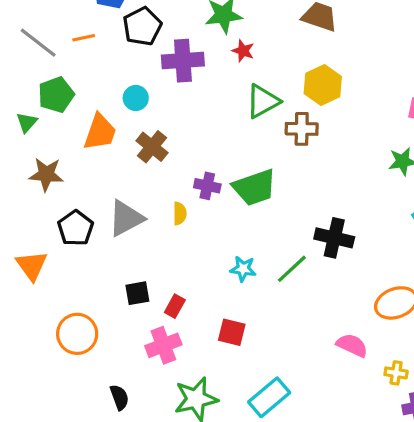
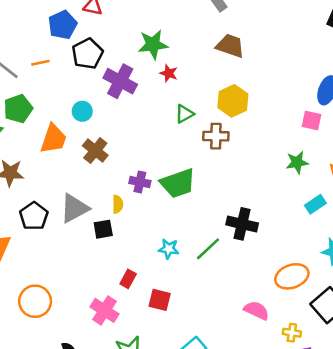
purple cross: (183, 61) -> (120, 81), turned 32
green triangle: (263, 101) -> (184, 114), size x0.7
black square: (137, 293) -> (103, 229), moved
red rectangle: (175, 306) -> (128, 279), moved
pink cross: (163, 345) -> (105, 310), turned -36

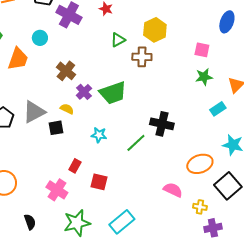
pink square: (311, 120) -> (202, 50), moved
brown cross: (95, 151) -> (66, 71), moved
purple cross: (140, 182) -> (84, 92), turned 35
yellow semicircle: (118, 204) -> (67, 109), turned -64
cyan star: (169, 249) -> (99, 135), moved

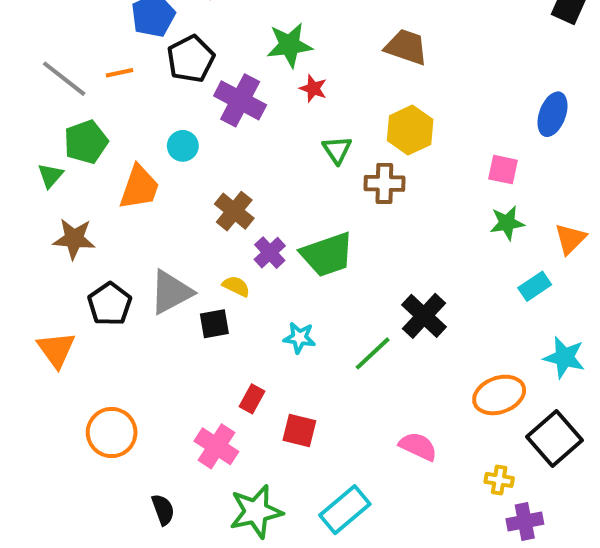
green triangle: (118, 40) -> (337, 150), turned -35
black cross: (162, 124) -> (424, 316), turned 30
pink semicircle: (173, 190) -> (418, 446), moved

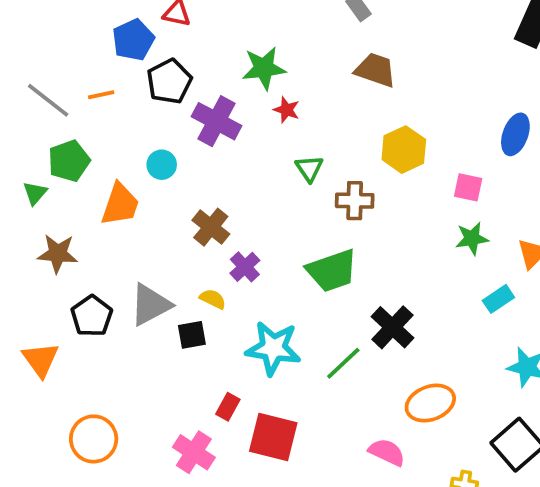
yellow hexagon: (410, 130) -> (404, 150), moved
green trapezoid: (327, 255) -> (332, 271), moved
cyan star: (299, 338) -> (273, 348), size x1.8
orange ellipse: (499, 395) -> (430, 403), moved
red square: (299, 431) -> (273, 437), size x1.5

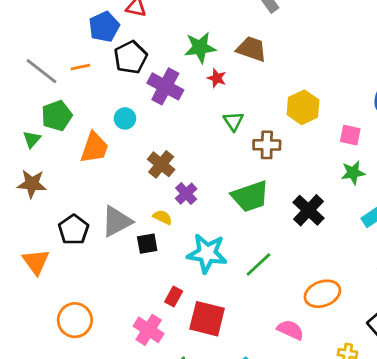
brown trapezoid: (375, 70) -> (252, 49), moved
brown star: (58, 254) -> (32, 184), moved
black cross: (392, 327) -> (309, 210), moved

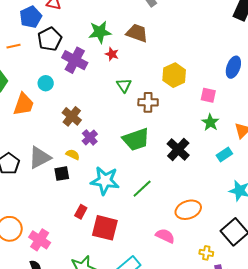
green star: (353, 173) -> (210, 122), turned -30
pink cross: (149, 330) -> (40, 240), moved

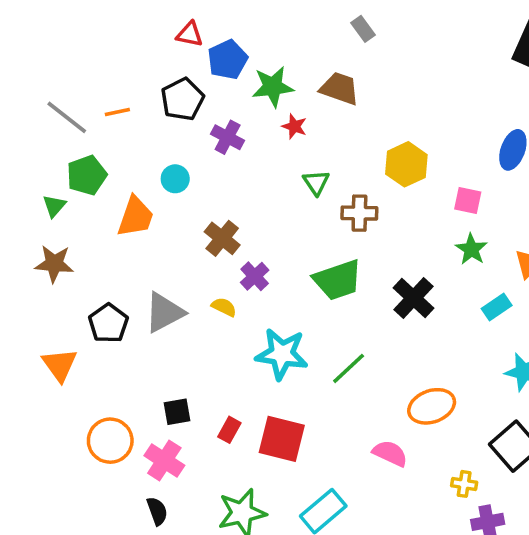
blue pentagon: (31, 17) -> (228, 60), moved
purple cross: (75, 60) -> (228, 137), size x0.7
black square: (62, 174) -> (177, 412), moved
red rectangle: (81, 212) -> (229, 430), moved

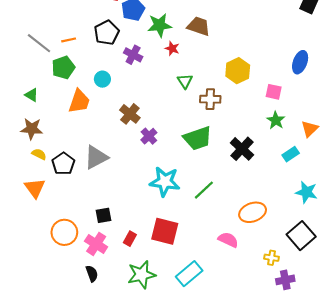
green pentagon: (87, 175) -> (63, 67), moved
green triangle: (54, 206) -> (32, 95), turned -40
yellow semicircle: (224, 307) -> (39, 154), moved
red rectangle: (229, 430) -> (130, 239), moved

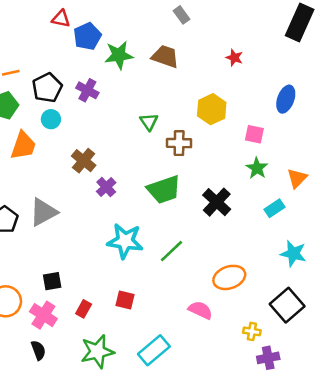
black pentagon: (107, 33) -> (47, 88), moved
red star: (172, 48) -> (234, 58), moved
red square: (165, 231) -> (125, 300), size x0.6

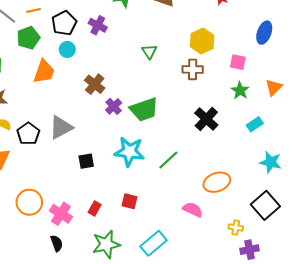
brown cross: (179, 143) -> (193, 69), moved
orange triangle: (297, 178) -> (274, 87), moved
green trapezoid: (164, 190) -> (144, 109), moved
black square: (52, 281) -> (86, 161), moved

